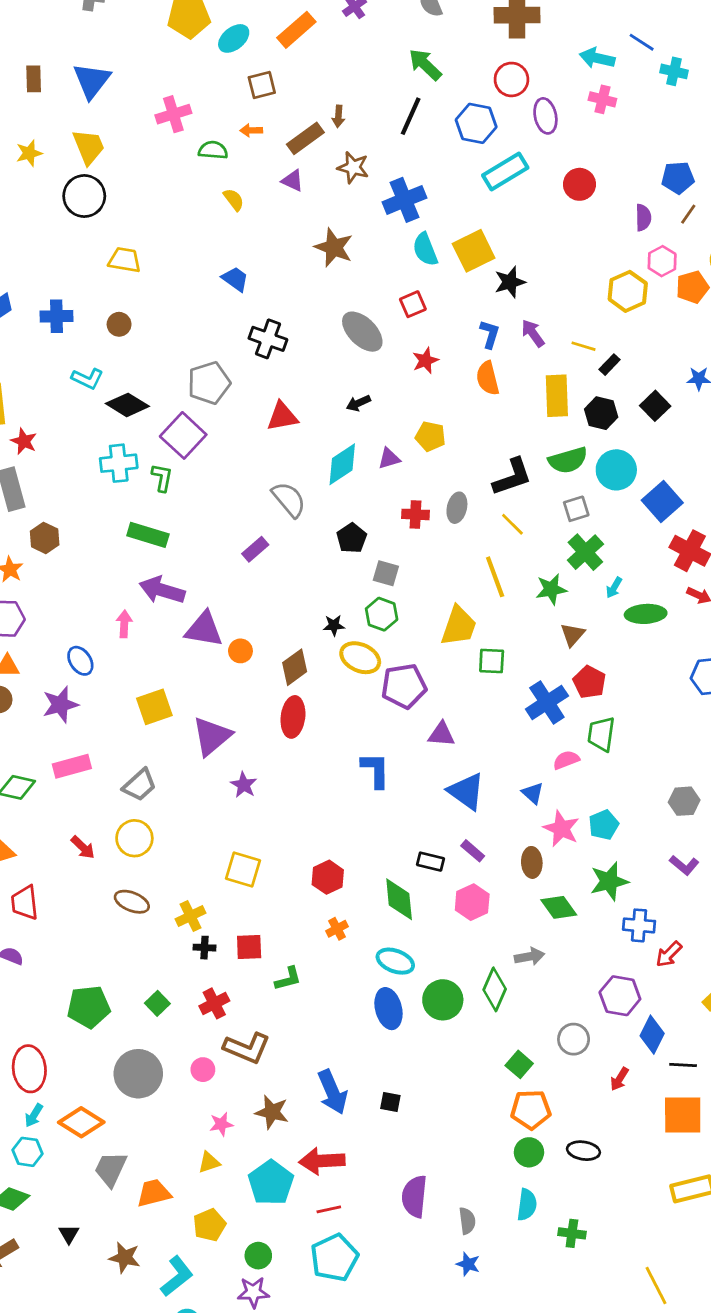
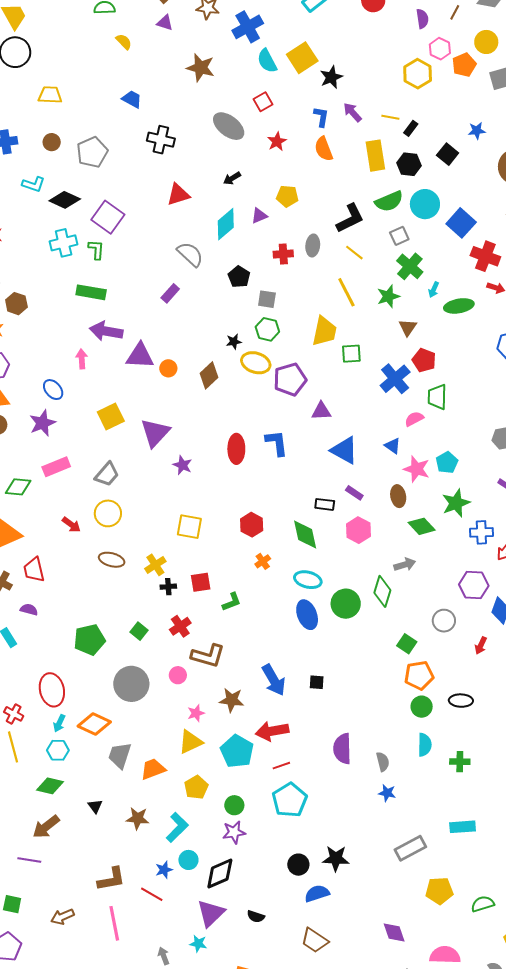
gray pentagon: (209, 383) -> (92, 152), moved
red ellipse: (293, 717) -> (236, 449), moved
yellow triangle: (209, 1162) -> (190, 742), size x1.5

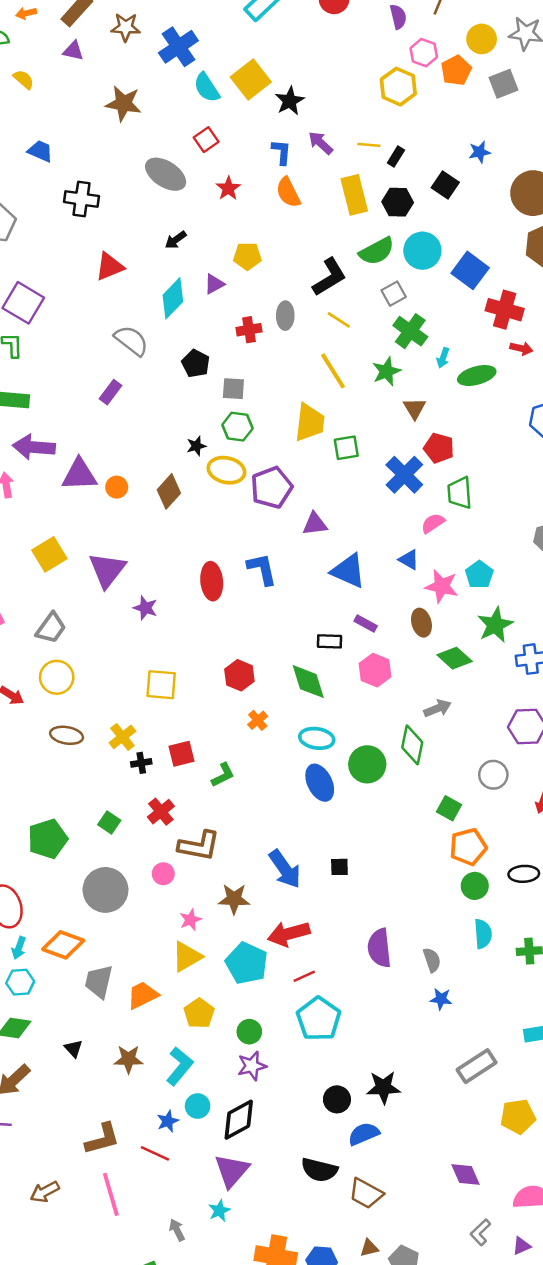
black semicircle: (256, 916) -> (319, 1170), moved, size x1.6
cyan star: (198, 944) -> (219, 1211), turned -30

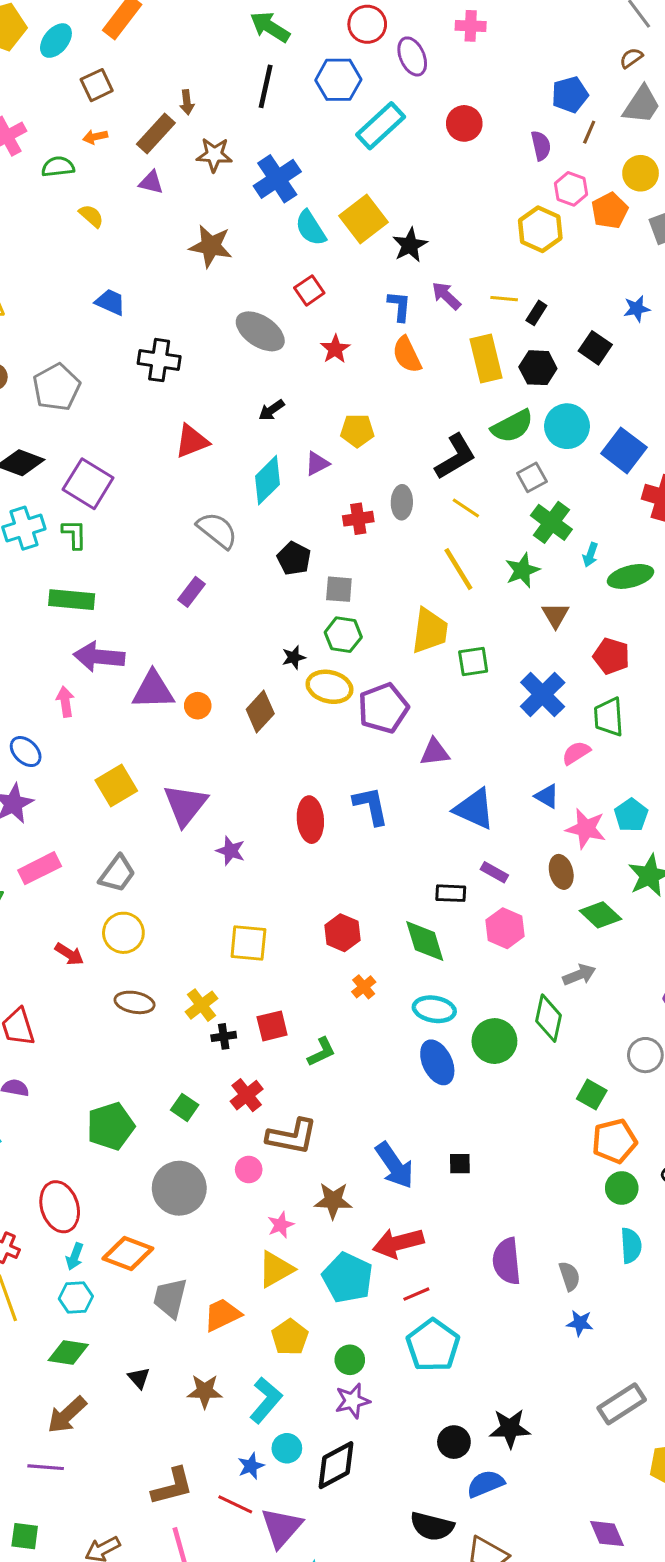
red pentagon: (439, 448) -> (611, 656), moved
purple triangle: (232, 1171) -> (281, 1527), moved

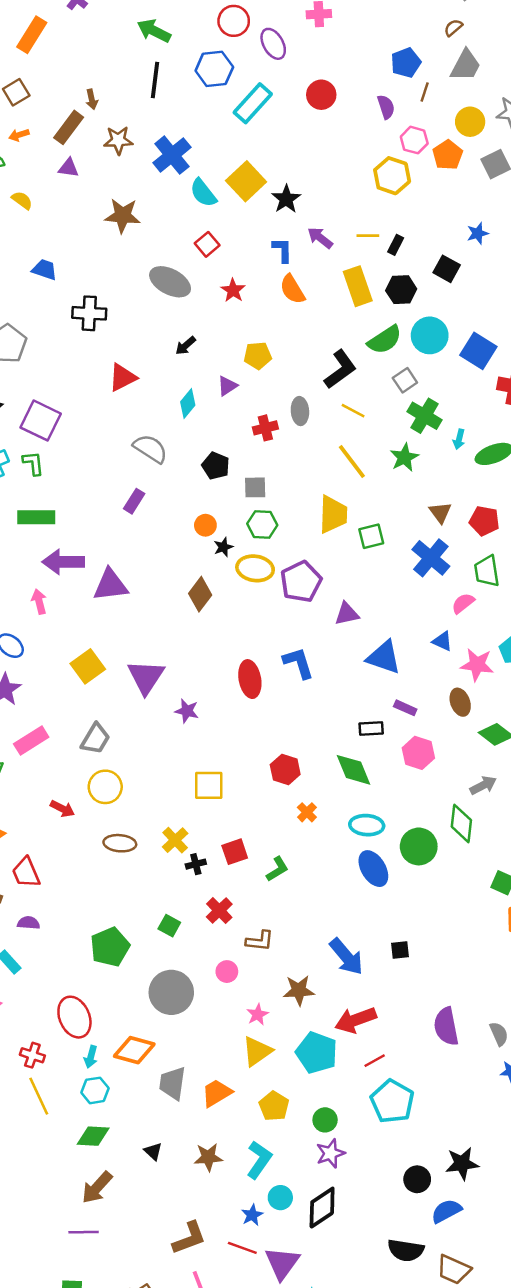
cyan diamond: (267, 480) -> (188, 403), size x0.7
brown triangle: (556, 615) -> (440, 512), moved
orange circle: (198, 706) -> (205, 525), moved
brown L-shape: (292, 1136) -> (260, 941), size x0.7

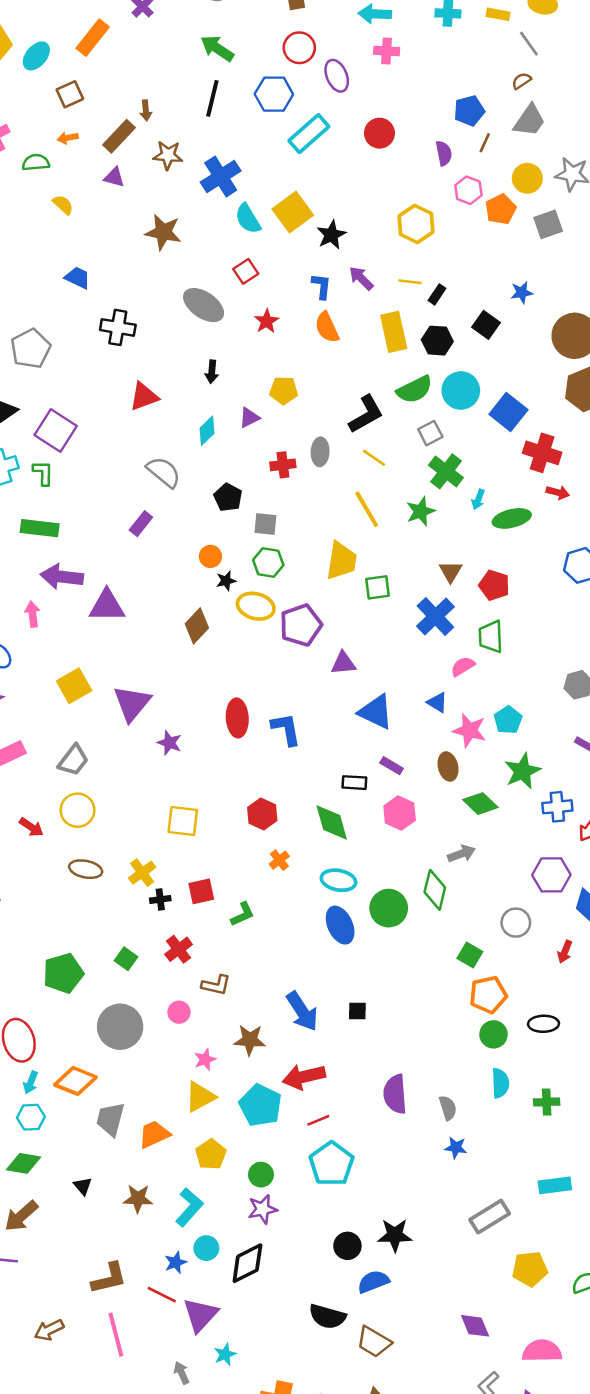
yellow hexagon: (392, 176) -> (416, 224), moved
black arrow: (186, 346) -> (212, 372), turned -50
blue L-shape: (298, 663) -> (286, 729), moved

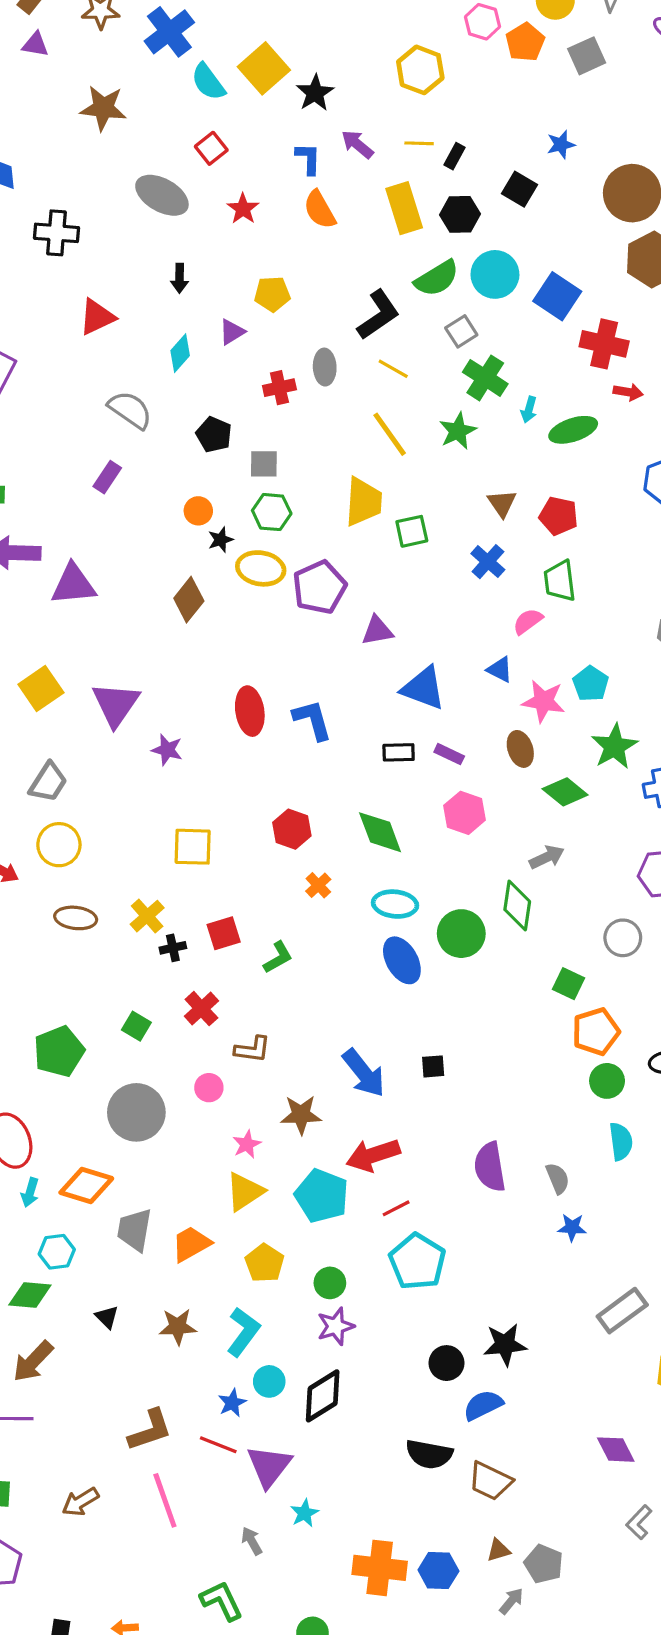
blue cross: (435, 616) -> (488, 562), size x0.7
black rectangle: (354, 783) -> (399, 752), moved
cyan hexagon: (31, 1117) -> (57, 1252), moved

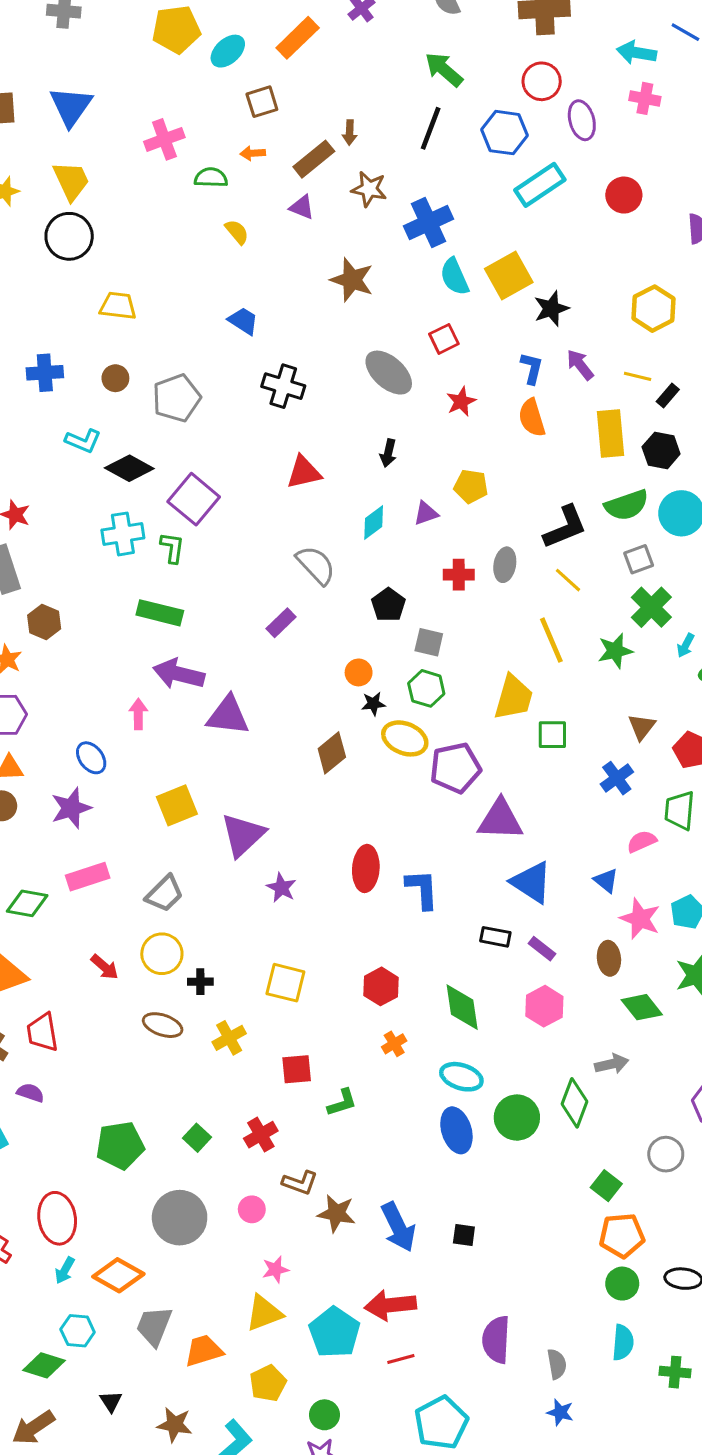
purple triangle: (377, 631) -> (500, 820), size x1.5
black cross: (173, 948) -> (200, 982), moved
brown star: (301, 1115) -> (336, 1213), moved
cyan pentagon: (417, 1262) -> (441, 1423), moved

